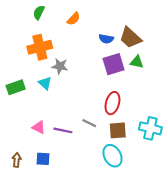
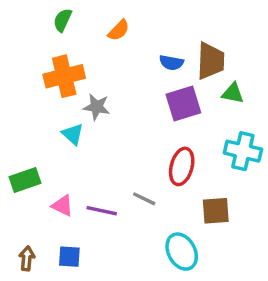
brown trapezoid: (130, 38) -> (211, 61), turned -130
green triangle: (137, 62) -> (233, 93), moved
green rectangle: (16, 87) -> (25, 180), moved
cyan cross: (150, 128) -> (243, 151), moved
brown square: (118, 130) -> (216, 211), moved

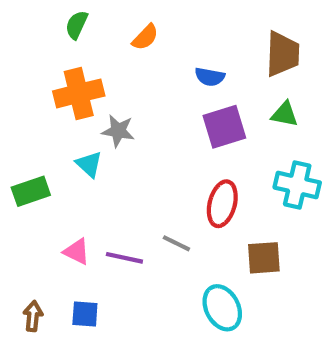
brown trapezoid: (211, 61) -> (283, 54), moved
green rectangle: (25, 180) -> (31, 191), moved

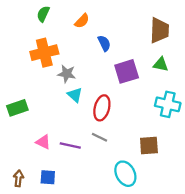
blue semicircle: (210, 77) -> (104, 43), moved, turned -126
cyan triangle: (89, 164) -> (75, 95), moved
red ellipse: (222, 204) -> (102, 108), moved

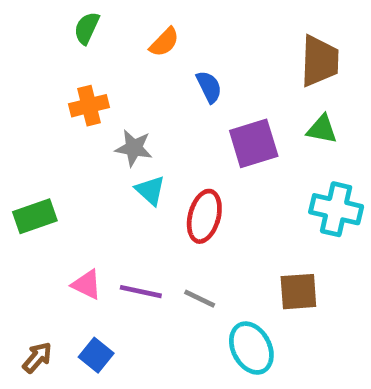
orange cross: (44, 53) -> (89, 106), size x0.7
gray line: (100, 137) -> (200, 299), moved
blue square: (48, 177) -> (96, 355), turned 35
brown arrow: (18, 178) -> (37, 357), turned 35

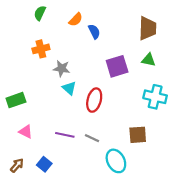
blue semicircle: (209, 87) -> (94, 32), moved
pink triangle: (87, 284) -> (26, 132), moved

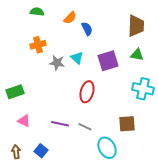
green semicircle: (40, 13) -> (37, 12), turned 72
cyan triangle: (69, 88) -> (77, 58), moved
brown arrow: (17, 165) -> (16, 152), turned -48

